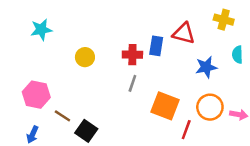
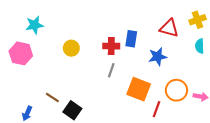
yellow cross: (224, 20) -> (198, 20), moved, turned -35
red triangle: (184, 33) -> (169, 28), moved
blue star: (206, 67) -> (158, 57), moved
pink hexagon: (36, 95) -> (21, 53), moved

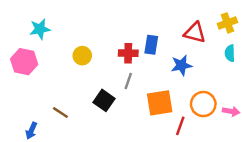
orange square: (139, 89) -> (160, 103), turned -30
black square: (72, 110) -> (104, 100), moved

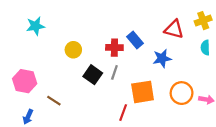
blue rectangle: (151, 45) -> (135, 40), turned -49
pink hexagon: (24, 62) -> (25, 81), moved
black square: (104, 100) -> (93, 75), moved
red line: (180, 126) -> (123, 113), moved

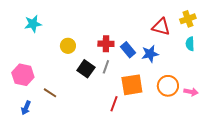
blue rectangle: (135, 40) -> (128, 50), moved

